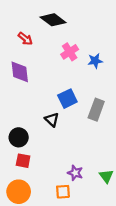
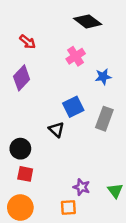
black diamond: (53, 20) -> (88, 21), moved
blue star: (95, 61) -> (103, 77), moved
purple diamond: (20, 72) -> (22, 78), turned 50

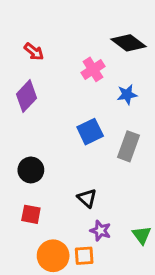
black diamond: (88, 21) -> (128, 43), moved
black triangle: (56, 129) -> (87, 198), moved
black circle: (20, 149) -> (31, 170), moved
orange circle: (20, 208) -> (53, 256), moved

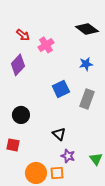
pink cross: (93, 69) -> (46, 45), moved
red square: (31, 214) -> (13, 145), moved

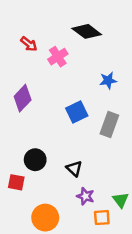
black diamond: (87, 29) -> (87, 31), moved
purple diamond: (18, 65) -> (23, 98), moved
black circle: (21, 115) -> (35, 160), moved
orange square: (57, 173) -> (102, 218), moved

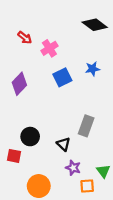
black diamond: (87, 31) -> (95, 25), moved
blue square: (77, 112) -> (62, 77), moved
gray rectangle: (109, 125) -> (86, 126), moved

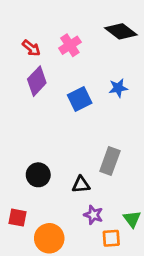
pink cross: (49, 48) -> (70, 45), moved
purple diamond: (19, 84) -> (37, 81), moved
black triangle: (63, 144) -> (81, 184), turned -48
red square: (14, 156) -> (18, 218), moved

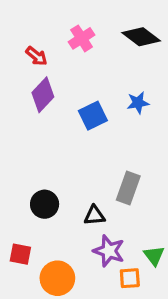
pink cross: (70, 45) -> (82, 38), moved
purple star: (93, 215) -> (109, 251), size x1.4

